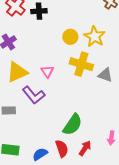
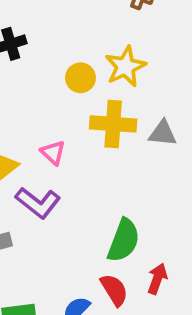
yellow star: (95, 37) -> (125, 66), turned 30

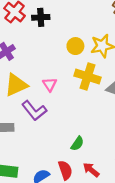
green semicircle: (124, 240) -> (77, 144), size x0.6
red arrow: (157, 279) -> (91, 170), turned -84

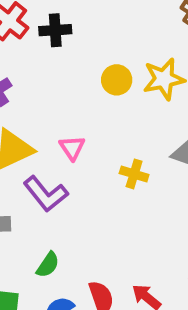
yellow cross: (87, 77) -> (134, 174), moved, size x0.6
green semicircle: (77, 144) -> (48, 265), moved

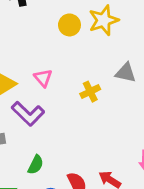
yellow cross: (134, 174) -> (90, 92), turned -36

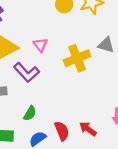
yellow cross: (90, 92) -> (77, 58), size x1.6

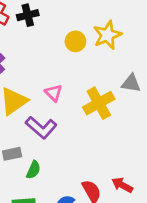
green semicircle: (30, 113) -> (33, 170), moved

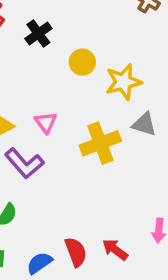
black cross: (28, 15) -> (38, 34), moved, turned -30
yellow star: (107, 35) -> (123, 82), moved

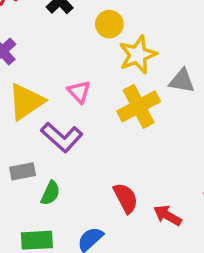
yellow star: (123, 82) -> (138, 55), moved
red semicircle: (76, 252) -> (126, 198), moved

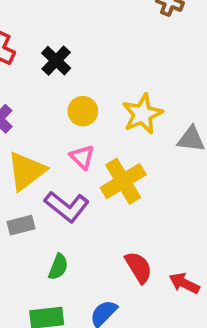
yellow circle: (109, 24) -> (83, 111), moved
yellow cross: (139, 106) -> (123, 181), moved
gray rectangle: (23, 171) -> (21, 225), moved

